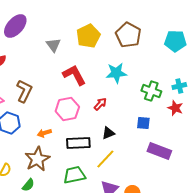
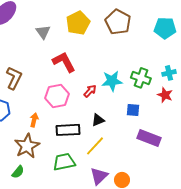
cyan star: (116, 73) -> (112, 81), moved
orange arrow: (44, 133) -> (34, 120), turned 120

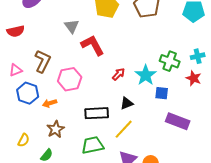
gray triangle: (43, 32) -> (72, 26), moved
cyan star: (112, 81) -> (146, 75), moved, turned -30
pink hexagon: (57, 96) -> (70, 79), moved
orange arrow: (34, 120) -> (50, 103), moved, turned -120
brown star: (27, 146) -> (56, 129), size x0.7

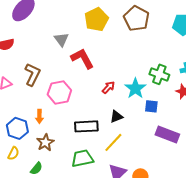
blue hexagon: (28, 93) -> (17, 128), moved
orange arrow: (50, 103) -> (39, 116), turned -72

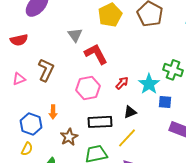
pink hexagon: (59, 92) -> (88, 88), moved
brown star: (45, 142) -> (69, 137), moved

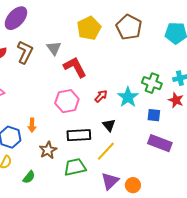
brown L-shape: (46, 70) -> (25, 52), moved
blue square: (165, 102) -> (154, 115), moved
black triangle: (130, 112) -> (109, 125), turned -48

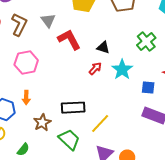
green cross: (152, 83) -> (146, 42), moved, turned 30
pink hexagon: (67, 101) -> (26, 63), moved
black triangle: (109, 125) -> (103, 48), moved, turned -32
green trapezoid: (75, 167) -> (69, 140), turned 55

